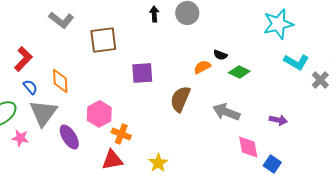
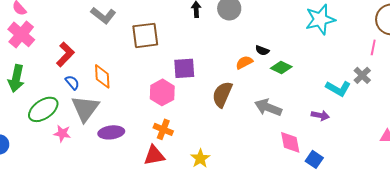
cyan L-shape: (296, 62) -> (338, 88), moved
pink hexagon: (99, 114) -> (162, 92), moved
purple ellipse: (69, 137) -> (111, 132), turned -65

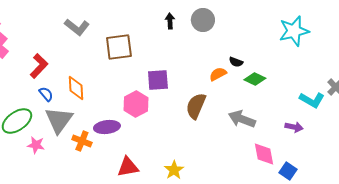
orange cross: (163, 129) -> (82, 141), moved
purple ellipse: (111, 132) -> (107, 127), moved

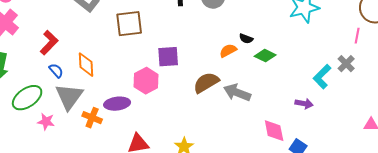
cyan L-shape: (312, 100) -> (322, 77), turned 105
brown semicircle: (196, 106) -> (206, 83), turned 36
gray arrow: (242, 119) -> (237, 93), moved

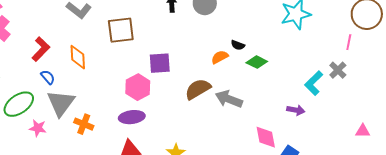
orange diamond: (86, 65) -> (78, 57), moved
purple ellipse: (117, 104) -> (132, 117), moved

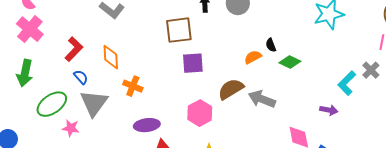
brown square: (121, 30) -> (179, 30), moved
black semicircle: (238, 45) -> (271, 45), turned 48
pink hexagon: (138, 87) -> (200, 113), moved
purple ellipse: (132, 117) -> (147, 125), moved
orange cross: (84, 124) -> (133, 86), moved

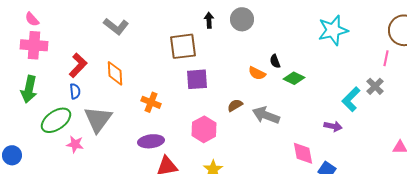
pink cross: (30, 29) -> (34, 45), turned -36
orange semicircle: (253, 57) -> (257, 73), turned -126
blue semicircle: (81, 77) -> (75, 91), moved, turned 35
orange cross: (133, 86) -> (151, 102), moved
brown semicircle: (231, 89) -> (235, 105), size x0.6

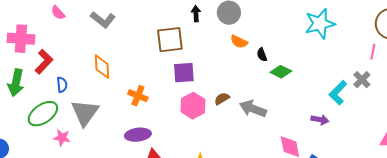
pink semicircle: (32, 19) -> (58, 13), moved
red L-shape: (78, 65) -> (44, 62), moved
orange semicircle: (257, 73) -> (239, 42), moved
pink hexagon: (204, 129) -> (193, 106), moved

